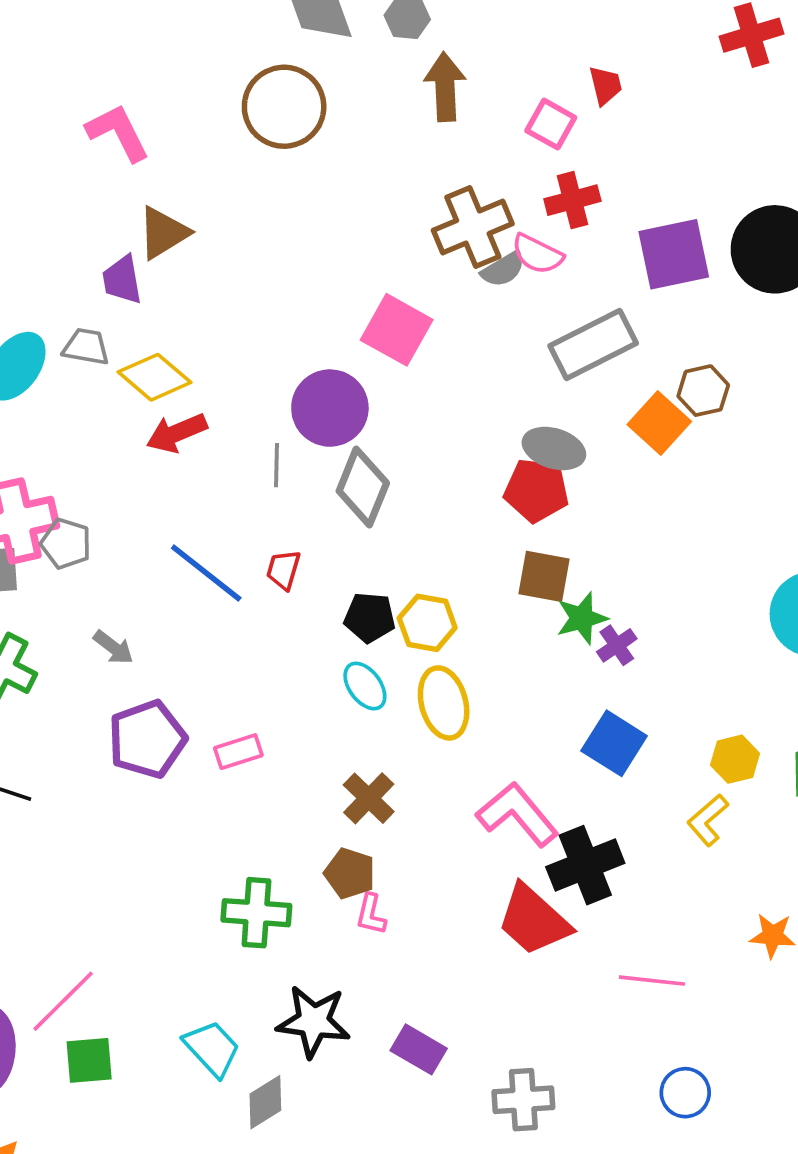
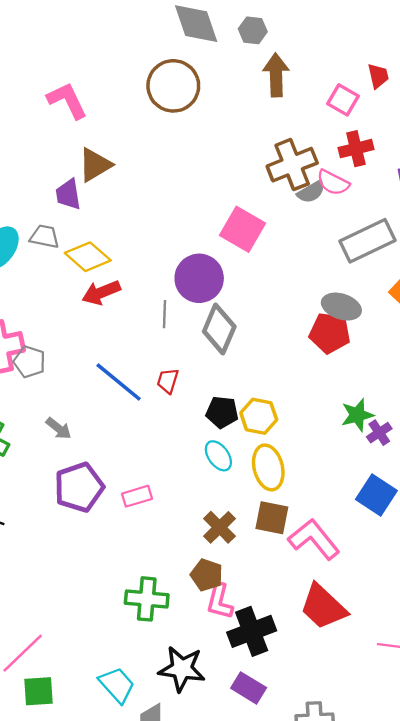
brown square: (544, 576) -> (272, 518), moved
black cross: (585, 865) -> (252, 631), moved
pink L-shape: (371, 914) -> (220, 601), size x1.4

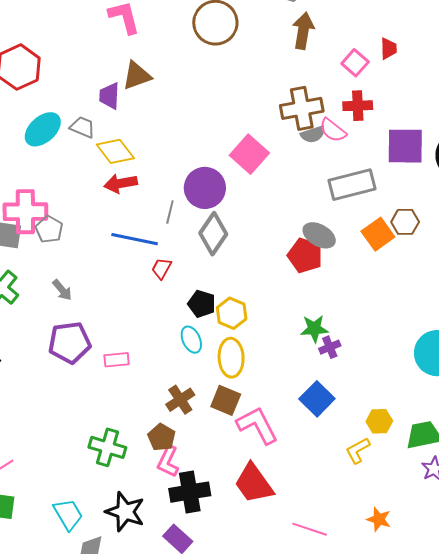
blue line: (119, 382) -> (135, 239), moved, turned -39

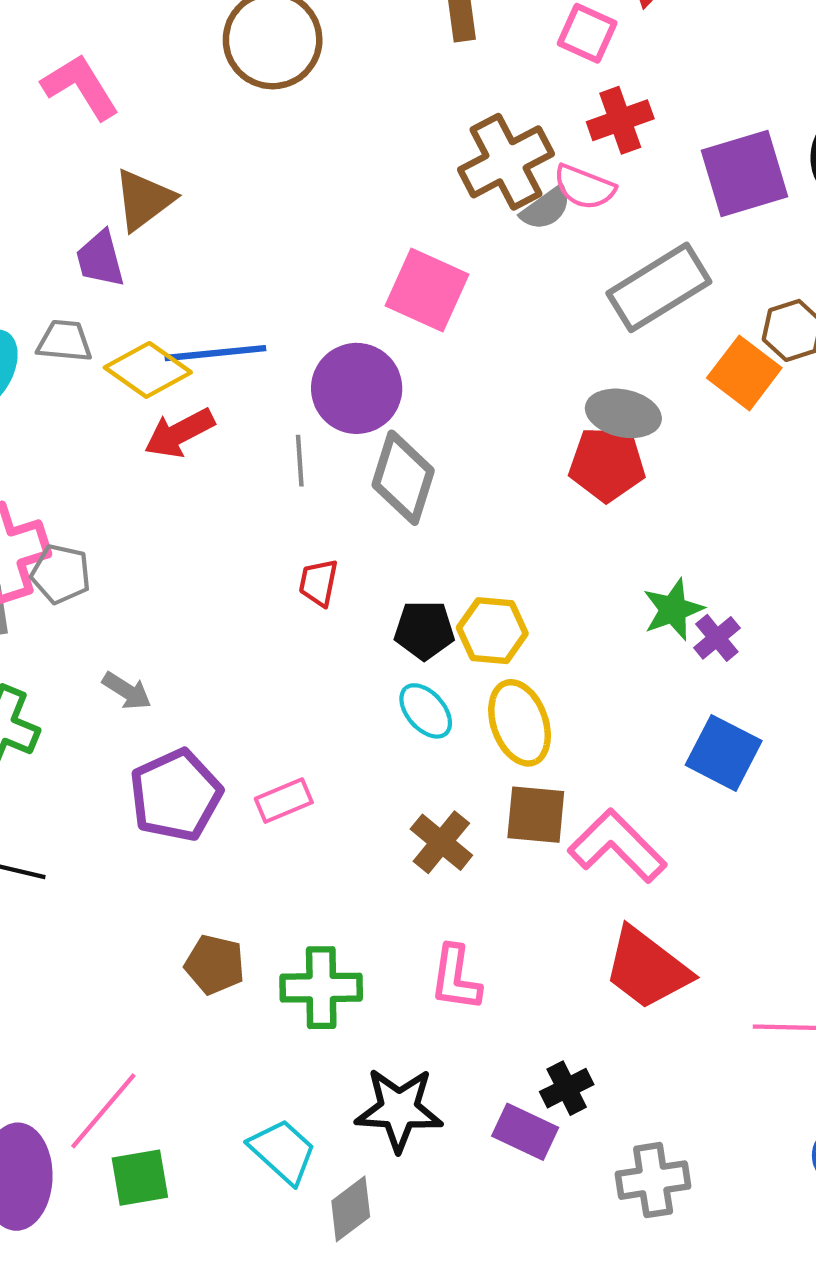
blue line: (135, 239) -> (215, 353), moved
brown pentagon: (162, 437) -> (215, 965), moved
black cross: (190, 492) -> (567, 1088), moved, size x0.6

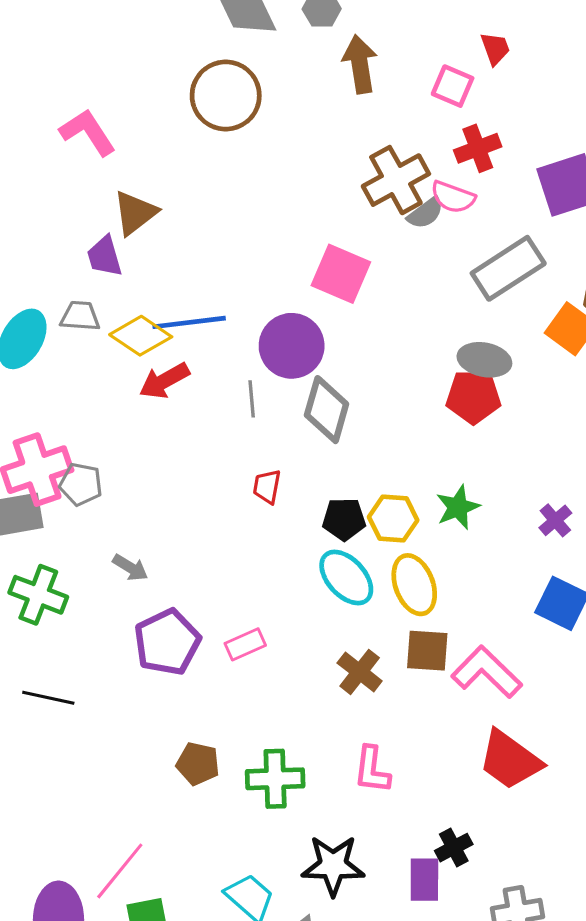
green star: (673, 610) -> (458, 507), moved
cyan ellipse: (426, 711) -> (346, 578), size x1.4
purple rectangle: (525, 1132) -> (424, 880), turned 66

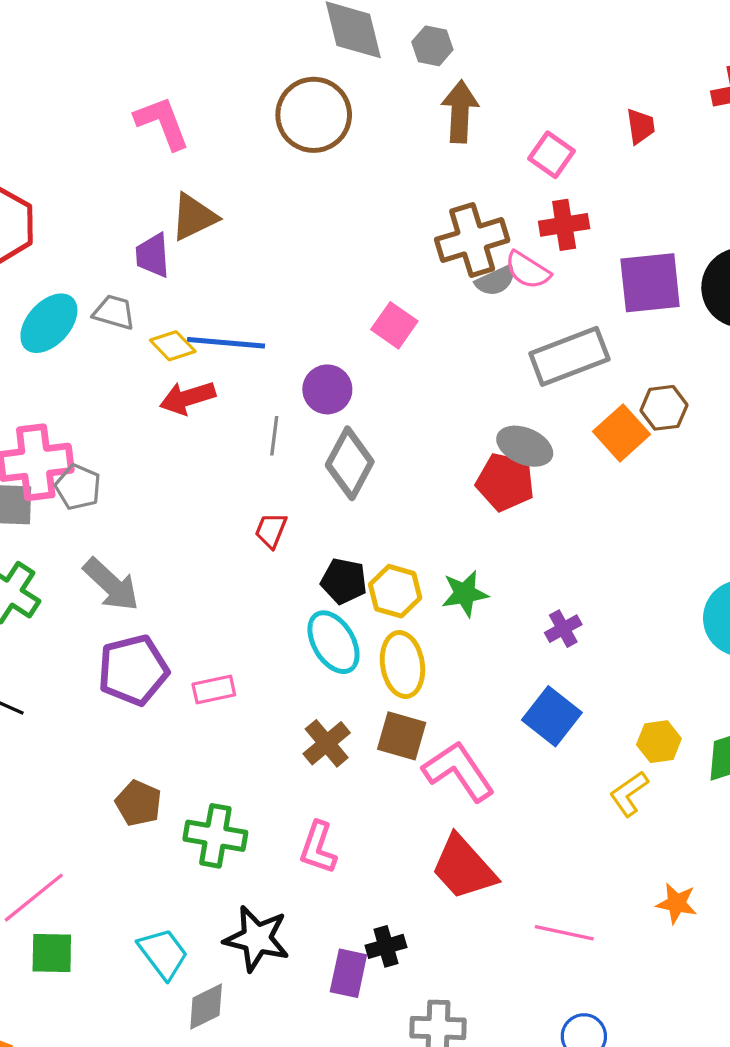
red trapezoid: (495, 48) -> (641, 126), moved
pink square: (341, 274) -> (394, 325), size x0.7
yellow diamond: (141, 336) -> (173, 346), size x0.7
purple circle: (292, 346) -> (327, 389), size x0.7
gray arrow: (130, 568) -> (111, 585), size x1.6

